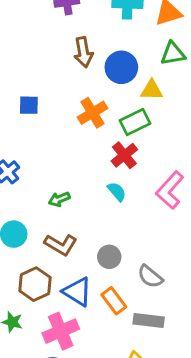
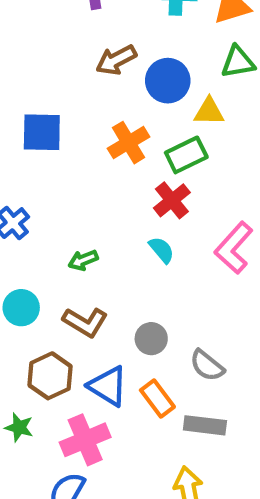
brown arrow: (83, 52) -> (116, 60), turned 72
blue square: (29, 105) -> (42, 132), size x1.5

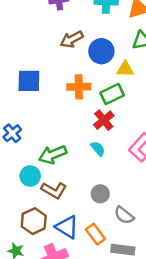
orange cross: (129, 143) -> (79, 87), turned 30
green arrow: (83, 260) -> (53, 155), size x1.6
cyan circle: (21, 308) -> (30, 176), moved
gray circle: (151, 339) -> (100, 194), moved

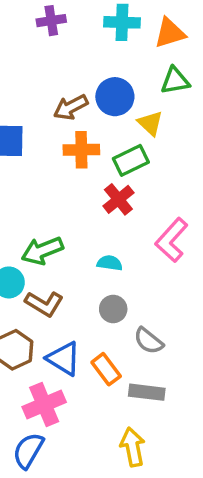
brown arrow: (72, 39) -> (71, 107), moved
yellow triangle: (125, 69) -> (150, 123), turned 42
cyan semicircle: (98, 149) -> (110, 263), moved, turned -42

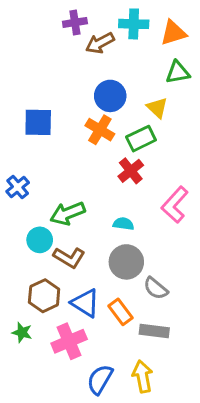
blue circle: (115, 97) -> (110, 96), moved
brown arrow: (71, 107) -> (100, 43), moved
orange cross: (81, 150) -> (100, 130), turned 32
gray circle: (113, 309) -> (126, 262), size x1.5
blue semicircle: (28, 451) -> (100, 379), moved

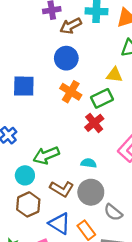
blue circle: (110, 96) -> (66, 58), moved
yellow triangle: (157, 108) -> (114, 75), turned -36
brown L-shape: (69, 258) -> (62, 189), moved
brown hexagon: (44, 296) -> (28, 204), moved

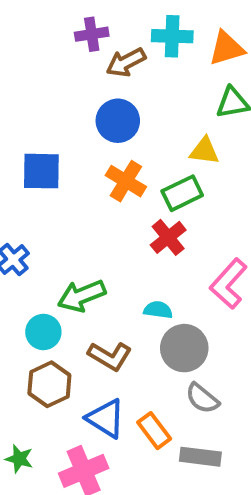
gray circle: (91, 192) -> (184, 348), moved

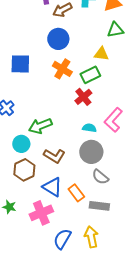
cyan semicircle: (158, 310) -> (89, 128), moved

